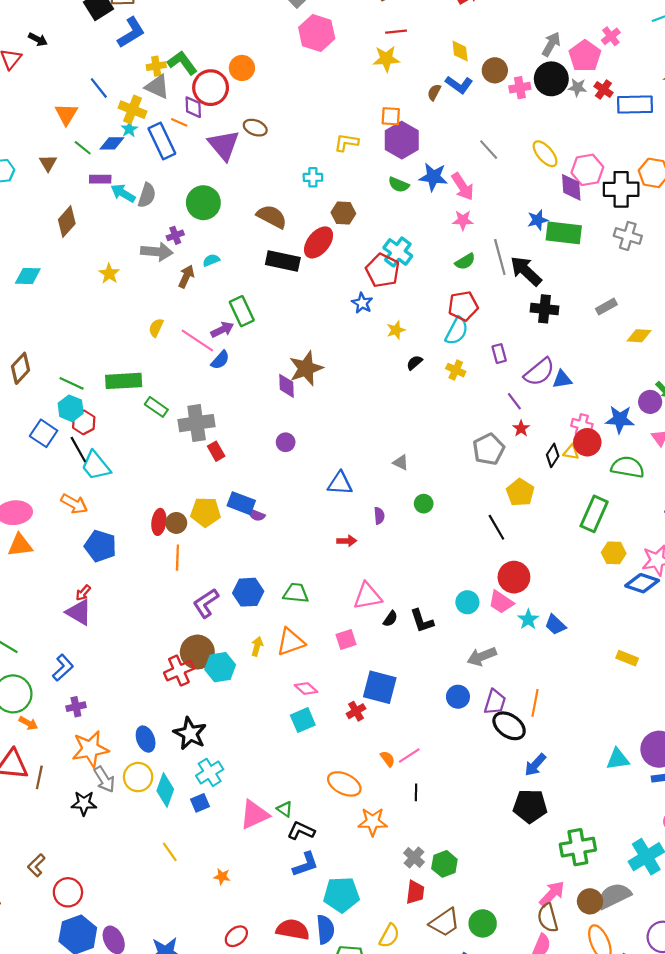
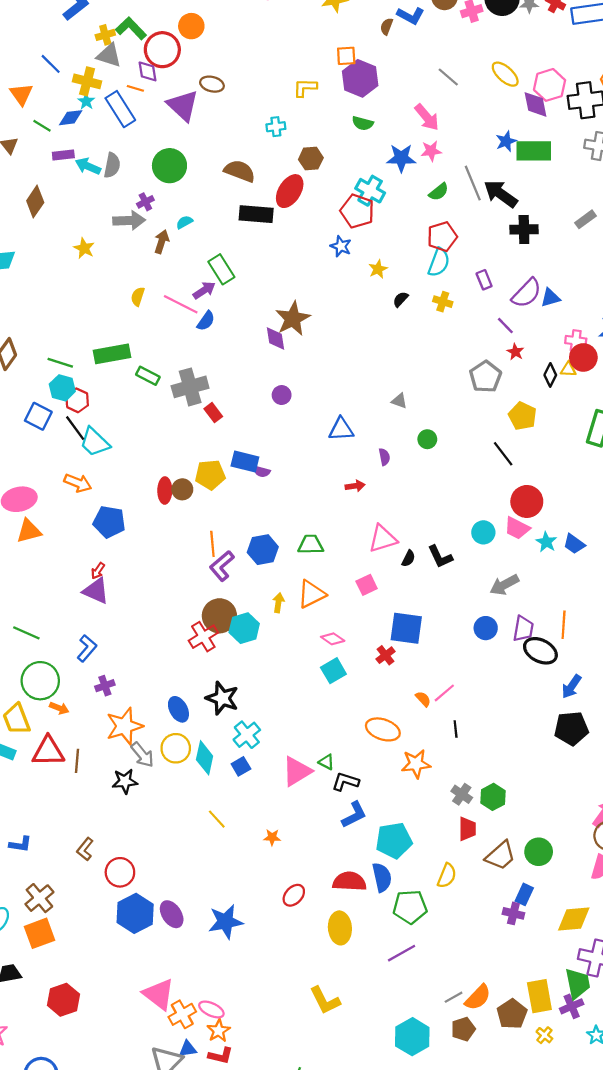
blue star: (433, 177) -> (401, 158), moved
orange line: (177, 558) -> (212, 544), moved

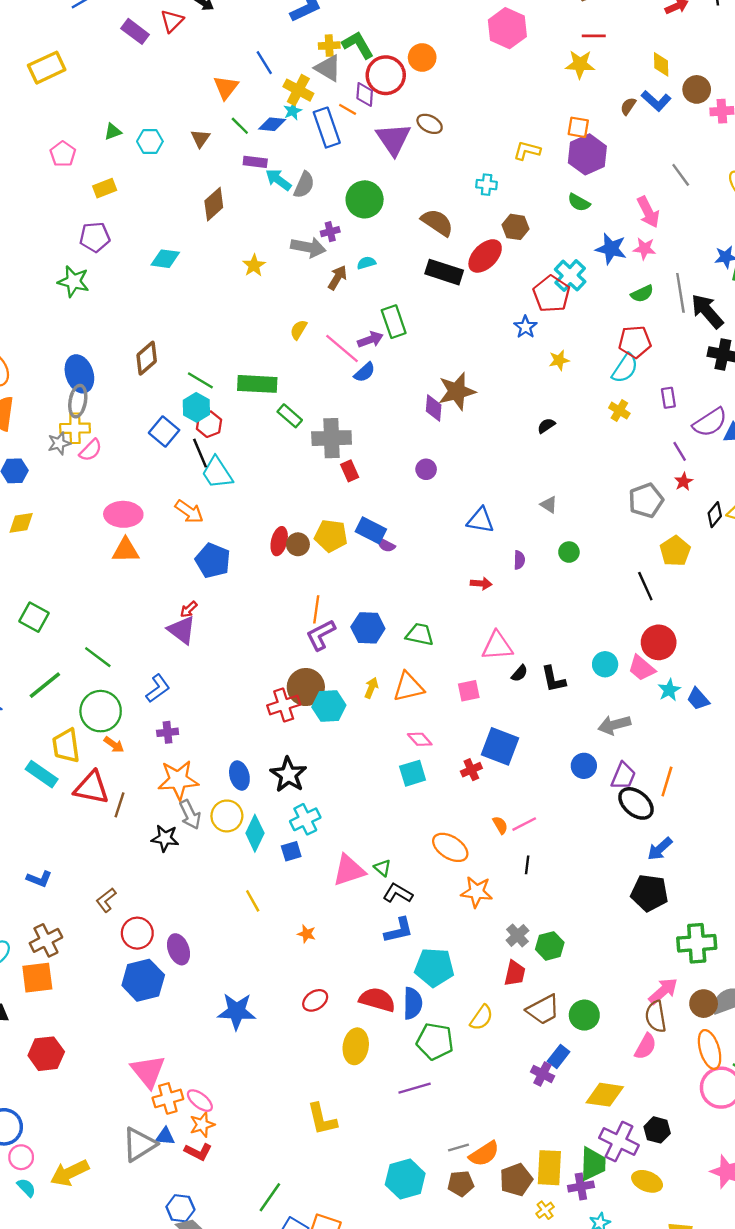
black semicircle: (401, 299) -> (546, 426), moved
purple ellipse: (172, 914) -> (179, 949), moved

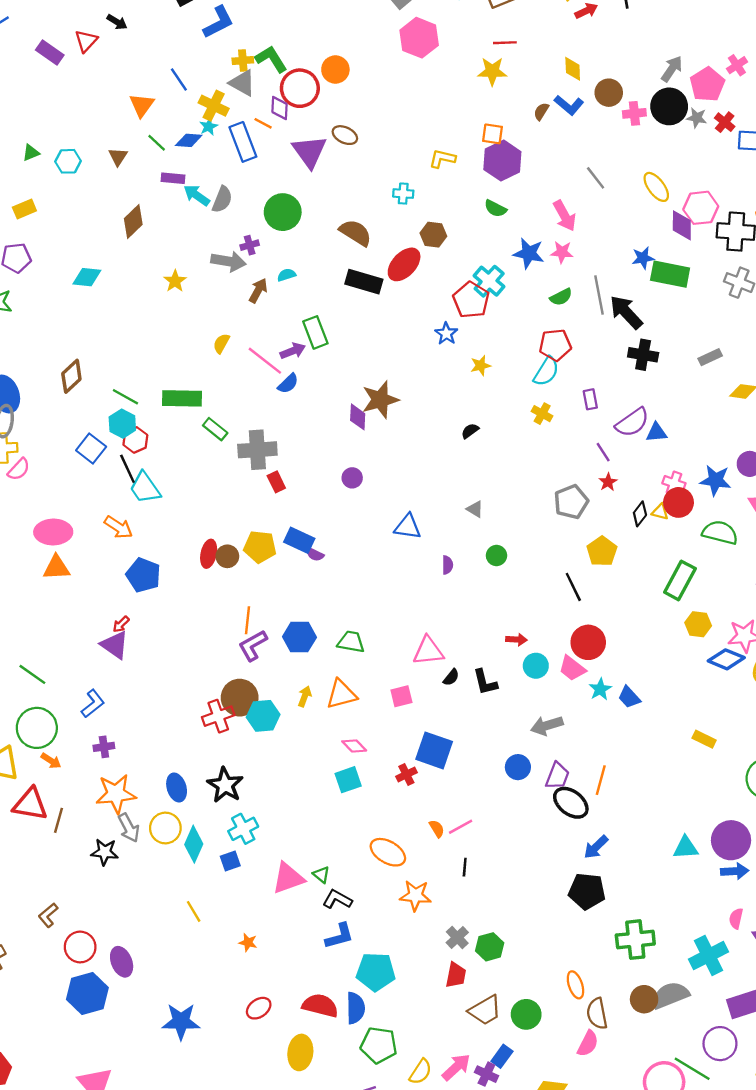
red arrow: (481, 583) -> (516, 640), moved
pink arrow: (663, 991) -> (456, 1067), moved
yellow semicircle: (482, 1018) -> (421, 1072), moved
orange ellipse: (710, 1049) -> (575, 985), moved, size x0.7

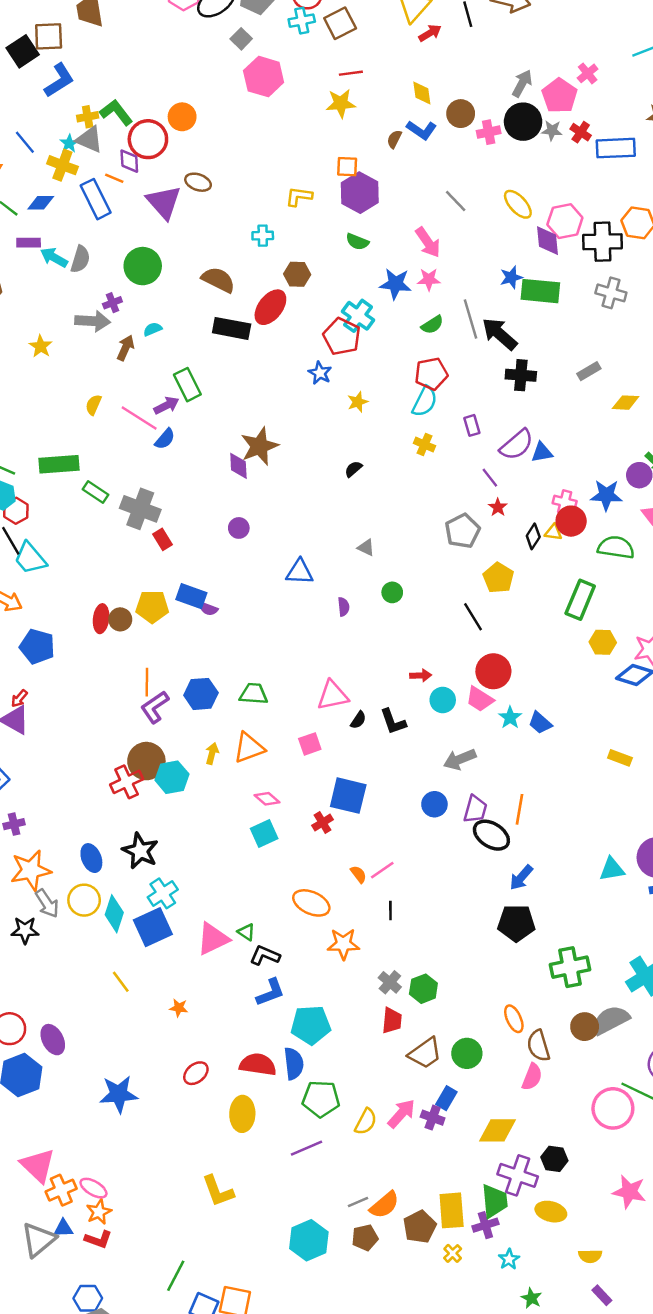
cyan star: (209, 127) -> (69, 143), moved
gray cross: (257, 450) -> (140, 509), turned 30
blue square: (230, 861) -> (153, 927), size x1.8

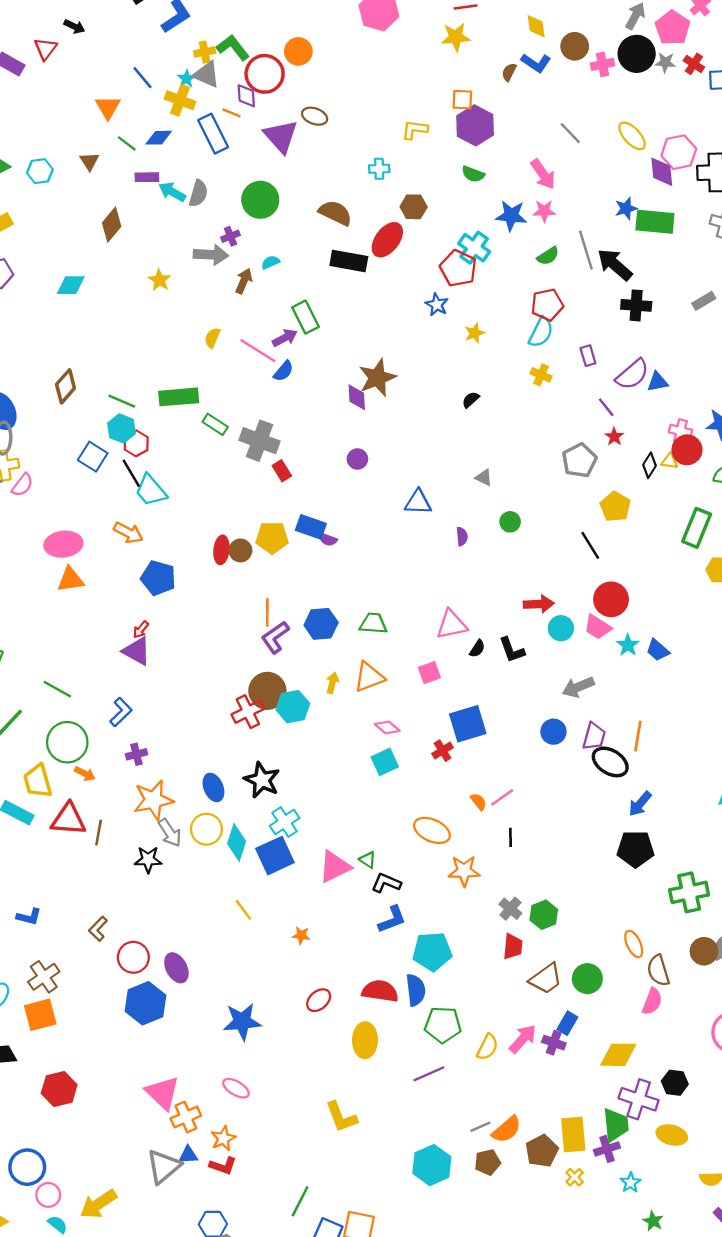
red arrow: (421, 675) -> (539, 604), size x1.4
blue square: (348, 796) -> (468, 724), turned -30
pink ellipse: (93, 1188) -> (236, 1088), moved

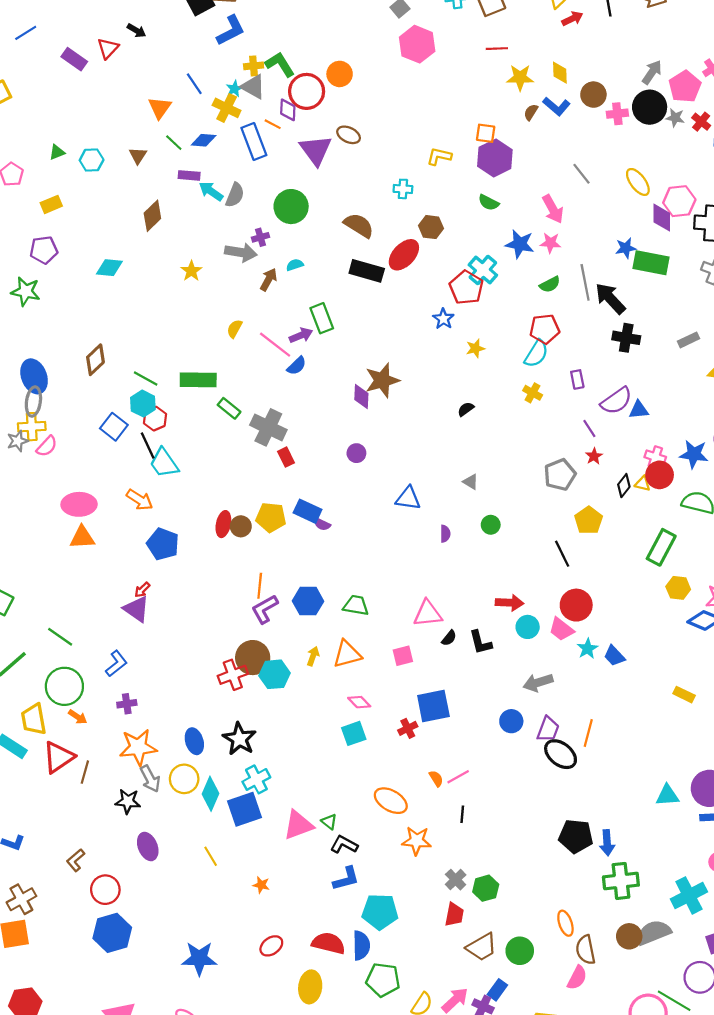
yellow star: (456, 37) -> (520, 77), moved
blue arrow: (640, 804) -> (607, 843), moved, turned -50
red triangle: (69, 819) -> (58, 757), turned -44
purple ellipse: (176, 968) -> (148, 847), moved

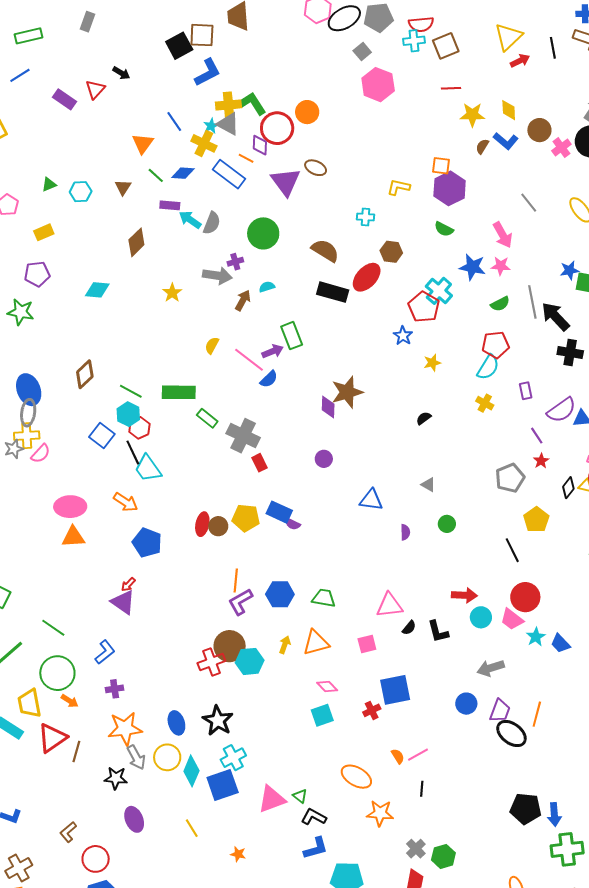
yellow cross: (254, 66) -> (228, 105), size x1.4
pink cross: (617, 114) -> (561, 148), turned -30
blue rectangle: (254, 142) -> (229, 174), turned -32

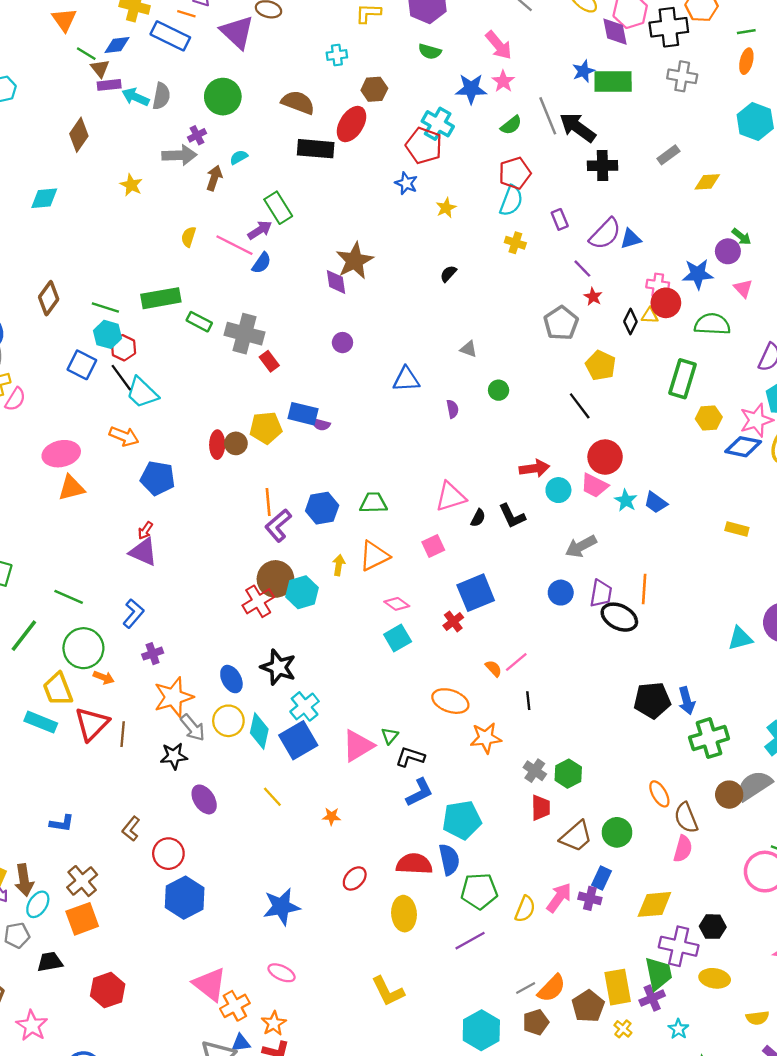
brown triangle: (123, 187) -> (100, 68), moved
pink star: (501, 266) -> (503, 81), turned -30
green triangle: (300, 796) -> (390, 736), turned 42

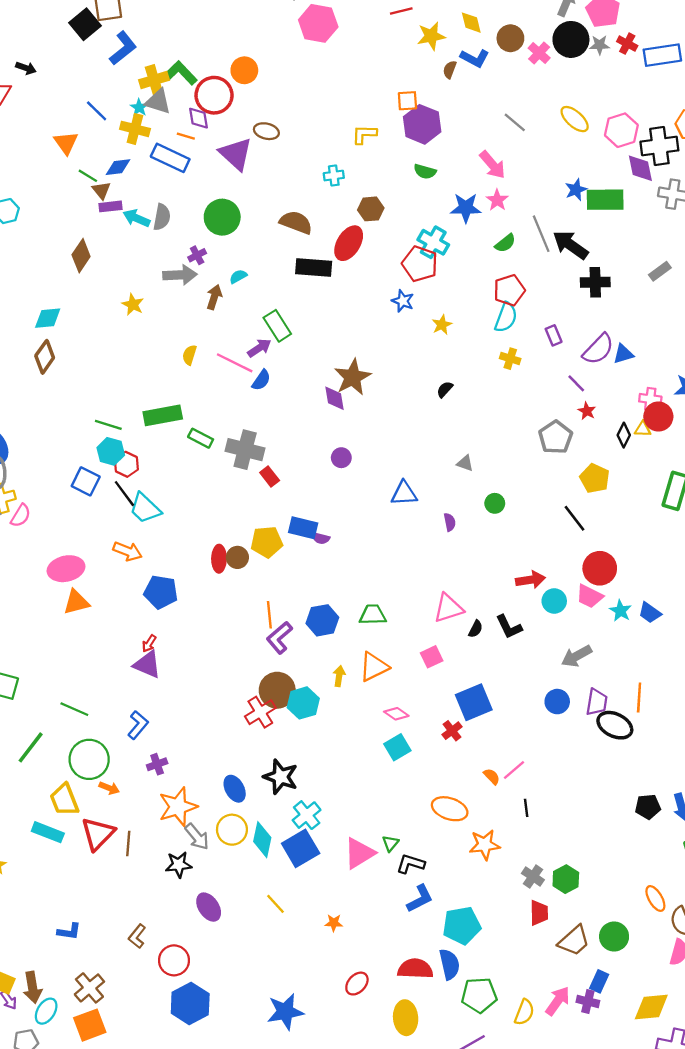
purple diamond: (615, 32) -> (640, 168), moved
brown diamond: (49, 298) -> (45, 357), moved
black pentagon: (652, 700) -> (648, 807), size x0.7

